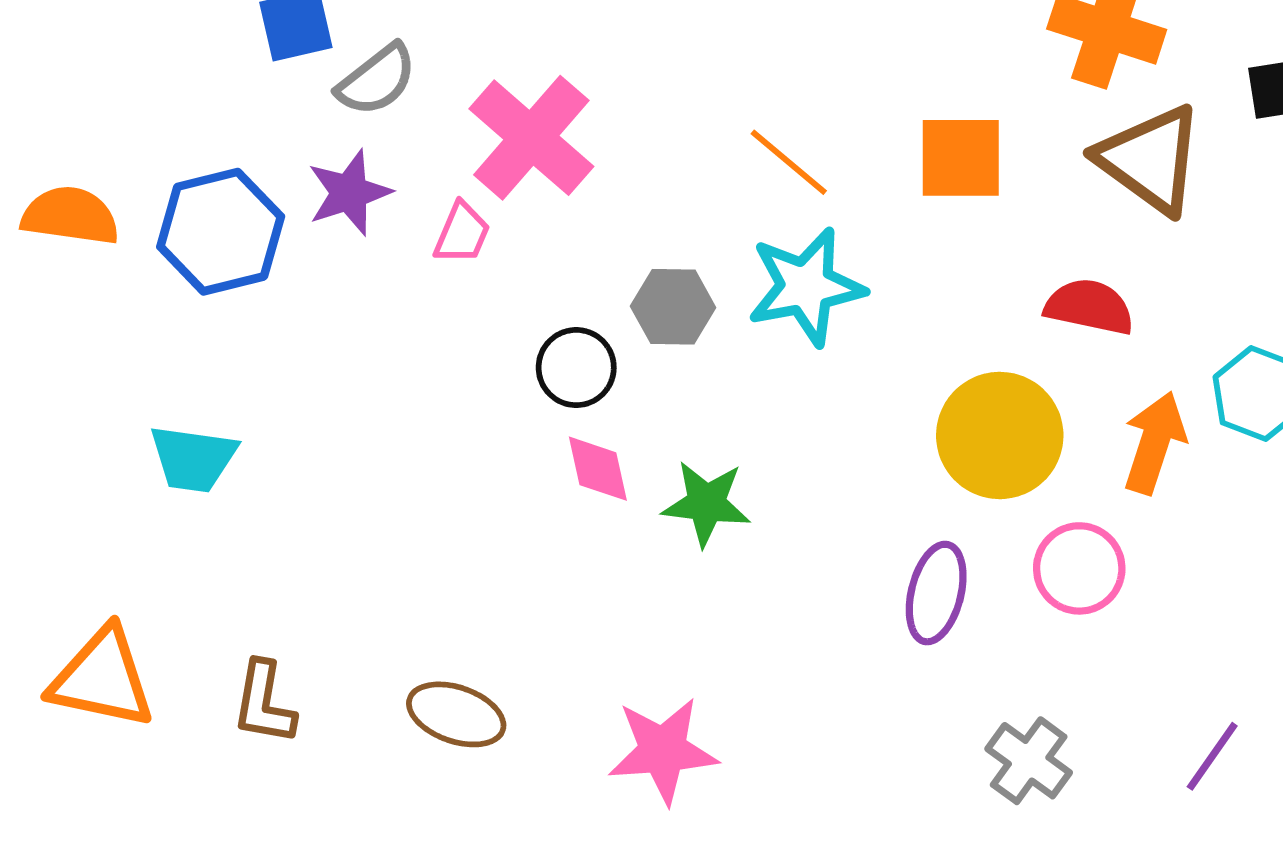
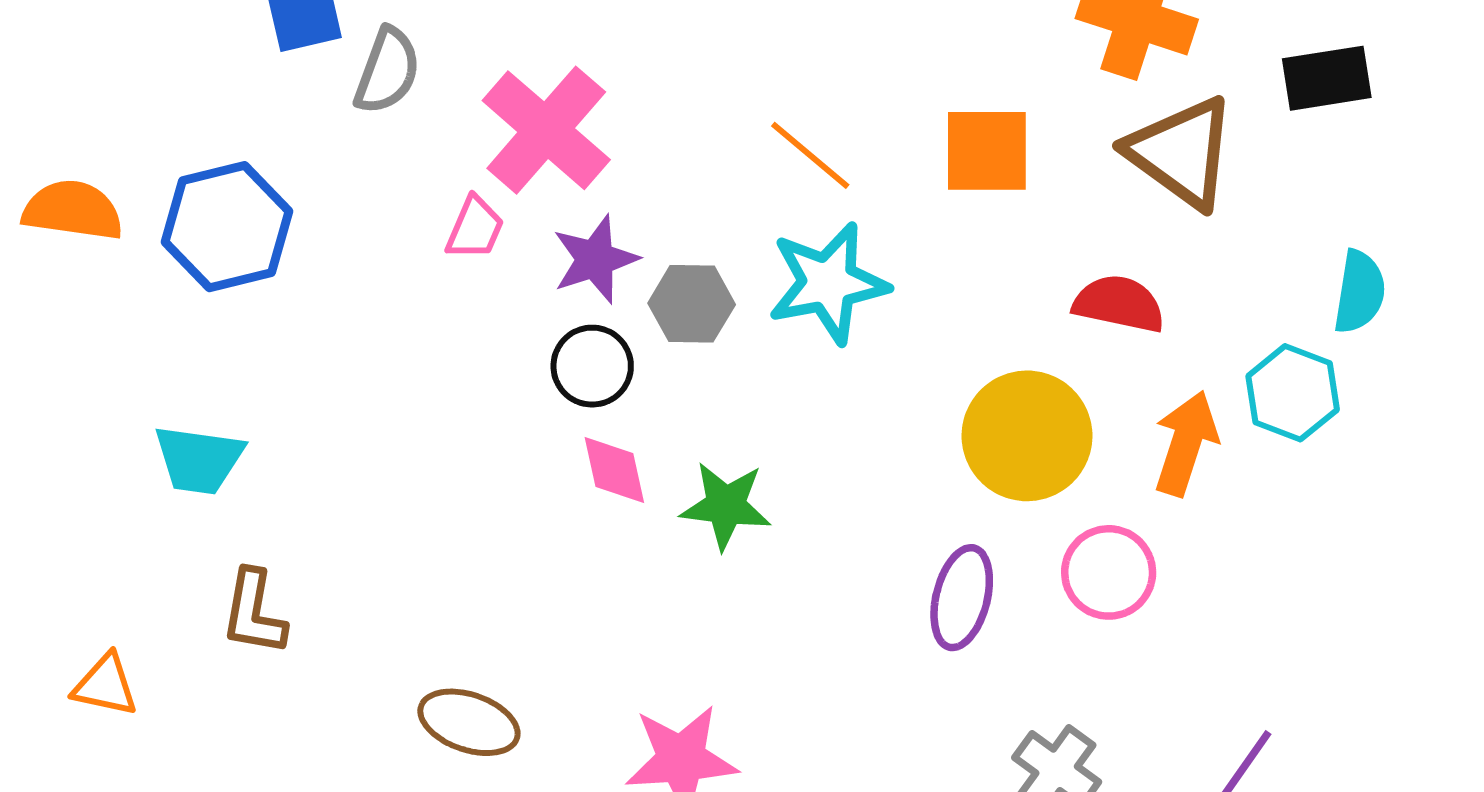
gray semicircle: (377, 80) -> (387, 71), turned -32
purple star: (349, 193) -> (595, 259), moved
orange triangle: (102, 678) -> (105, 685), size x0.6
brown L-shape: (264, 703) -> (254, 612), moved

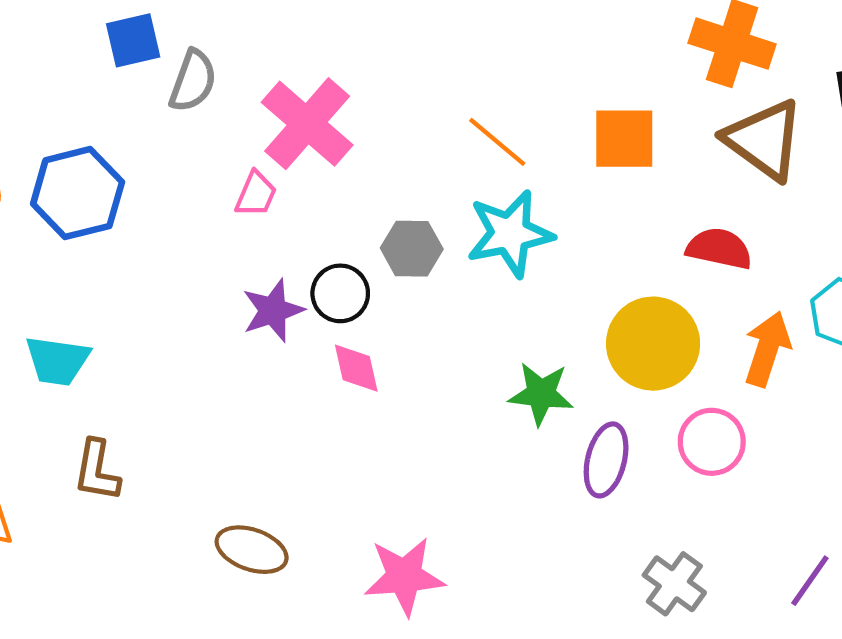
purple star: (595, 259) -> (273, 310), moved
green star: (726, 506) -> (541, 394), moved

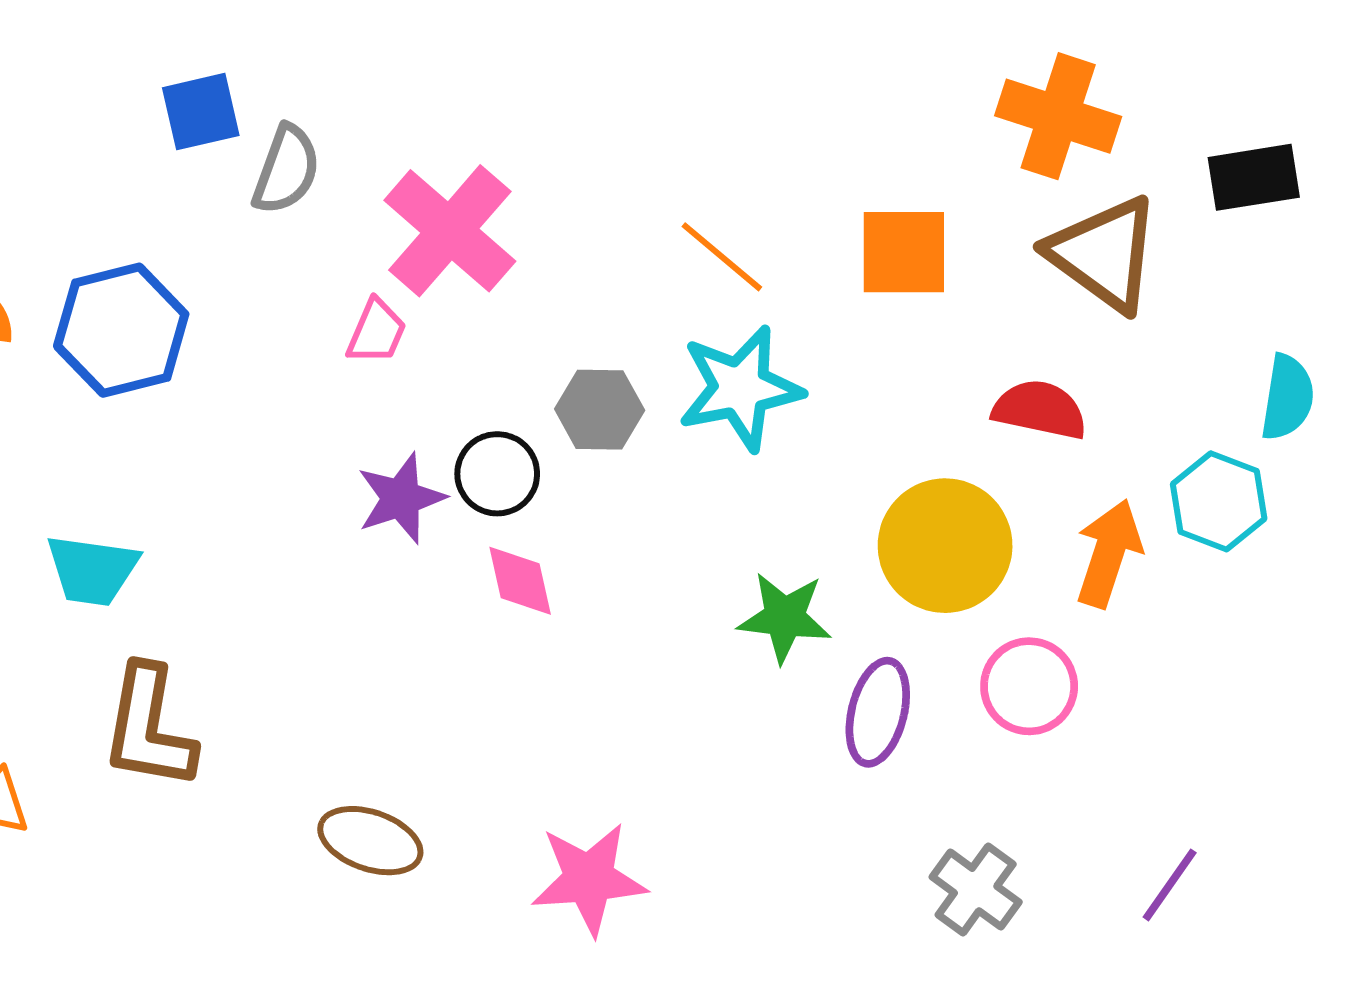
brown L-shape: (97, 471) -> (149, 728), size x1.4

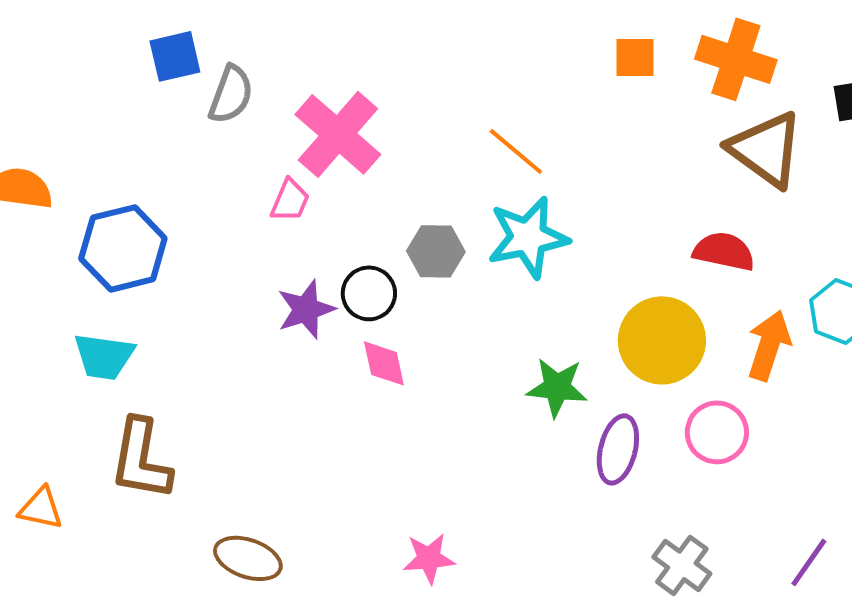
orange square: (904, 252) -> (635, 57), moved, size x0.7
blue hexagon: (121, 330) -> (123, 248), moved
brown ellipse: (370, 841) -> (248, 558), moved
pink star: (589, 879) -> (429, 558), size x0.7

